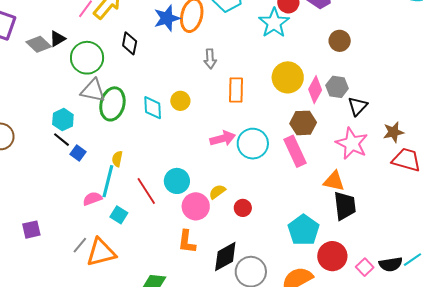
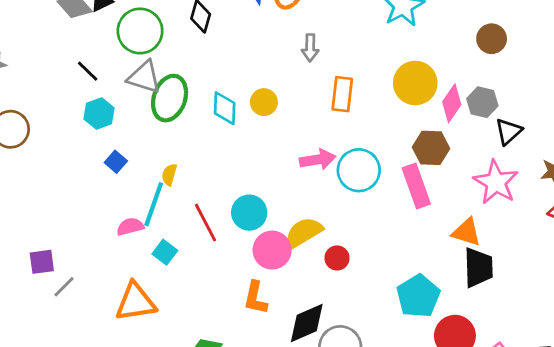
black line: (62, 140) -> (88, 71), moved
yellow semicircle: (217, 192) -> (304, 232), size x1.6
gray line: (80, 245) -> (64, 287), moved

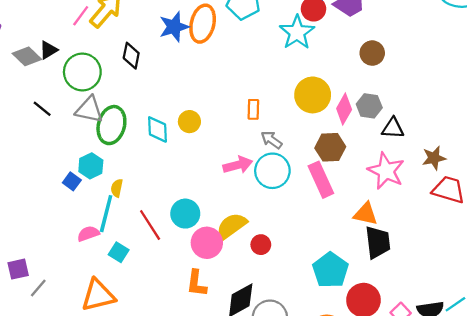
gray arrow: (310, 48) -> (271, 140), moved, turned 130
orange rectangle: (342, 94) -> (253, 109), size x0.7
cyan hexagon: (99, 113) -> (91, 166), moved
black triangle: (508, 132) -> (393, 128), turned 50

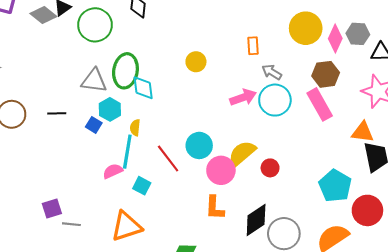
black line: (42, 109) -> (57, 113), moved, turned -36
gray triangle: (89, 110) -> (94, 81), moved
cyan diamond: (158, 129) -> (143, 88), moved
gray line: (38, 288) -> (71, 224), turned 60

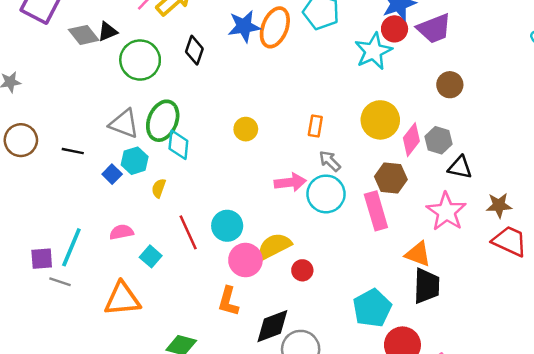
cyan line: (127, 152) -> (71, 247), moved

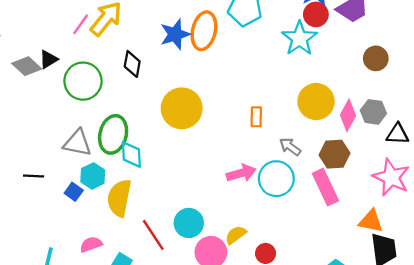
yellow circle: (246, 129) -> (182, 108), moved, size x1.8
gray arrow: (330, 161) -> (290, 147), moved
yellow semicircle: (159, 188) -> (119, 198), size x2.0
yellow semicircle: (274, 246) -> (236, 235), size x0.7

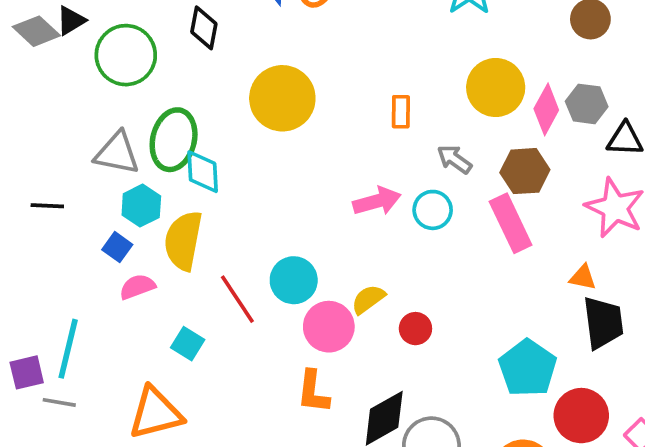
cyan circle: (276, 179) -> (433, 210), size x0.7
blue square: (74, 192) -> (117, 247), moved
orange triangle: (371, 221) -> (583, 277), size x0.7
pink semicircle: (91, 244) -> (137, 287), moved

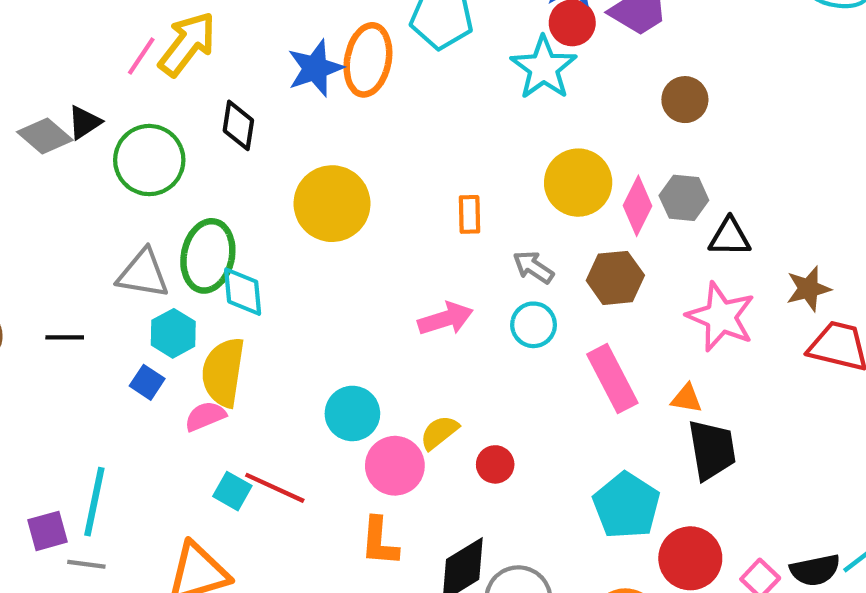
cyan circle: (433, 210) -> (534, 325), moved
pink rectangle: (511, 223) -> (612, 379), moved
pink semicircle: (137, 287) -> (205, 416), moved
red line: (237, 299) -> (275, 488), moved, turned -30

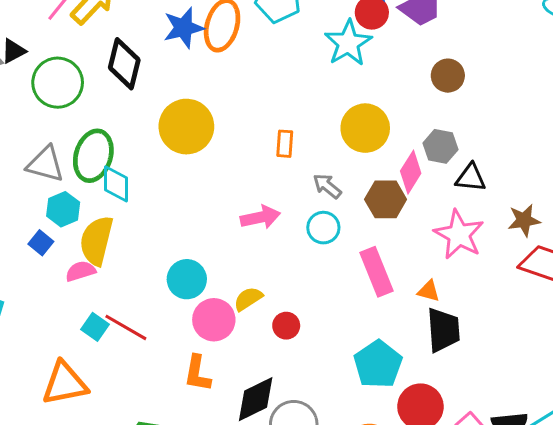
black diamond: (238, 125) -> (124, 64), size x1.4
pink diamond: (638, 206) -> (411, 172), moved

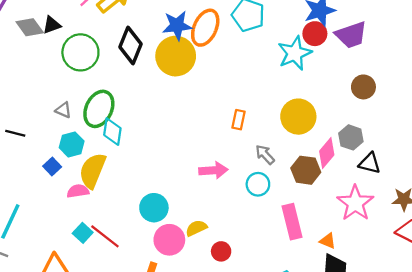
yellow circle: (186, 127) -> (176, 56), moved
gray triangle: (45, 164) -> (63, 110), size x0.6

